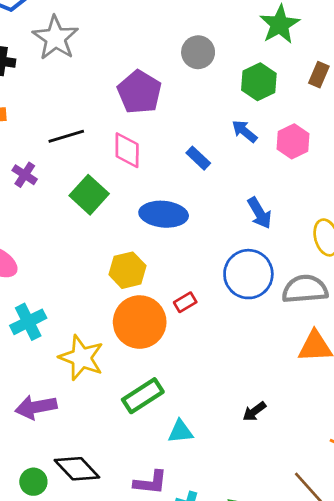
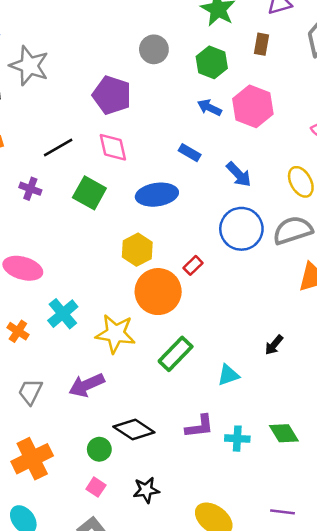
pink hexagon: (293, 141) -> (253, 106), size x1.4
blue rectangle: (198, 158) -> (190, 153), moved
cyan triangle: (180, 432) -> (228, 375), moved

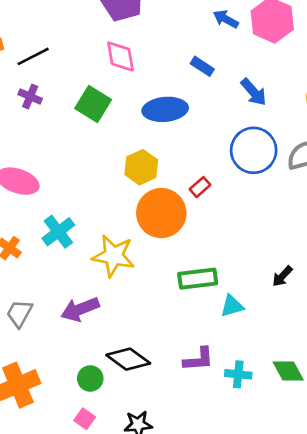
black line: (58, 147) -> (33, 56), moved
green rectangle: (176, 354) -> (198, 279), moved, turned 36

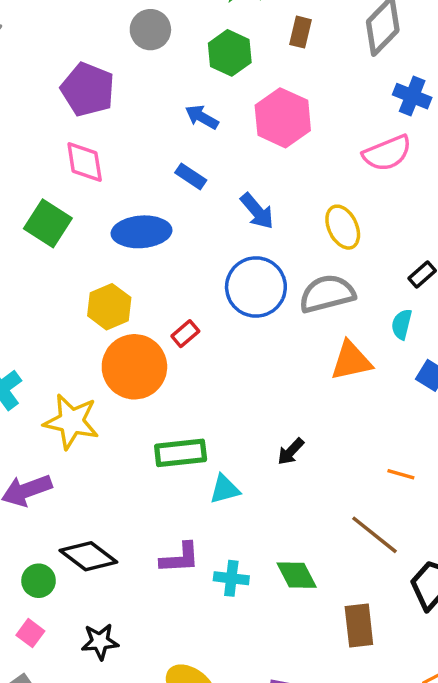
blue arrow: (226, 19) -> (202, 117), moved

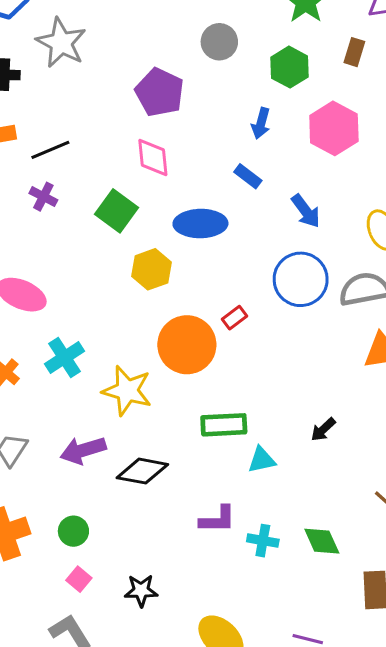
blue arrow: (202, 117) -> (261, 123), turned -108
yellow hexagon: (109, 307) -> (152, 269), moved
black diamond: (88, 556) -> (142, 471), moved, turned -30
green circle: (39, 581) -> (73, 531), moved

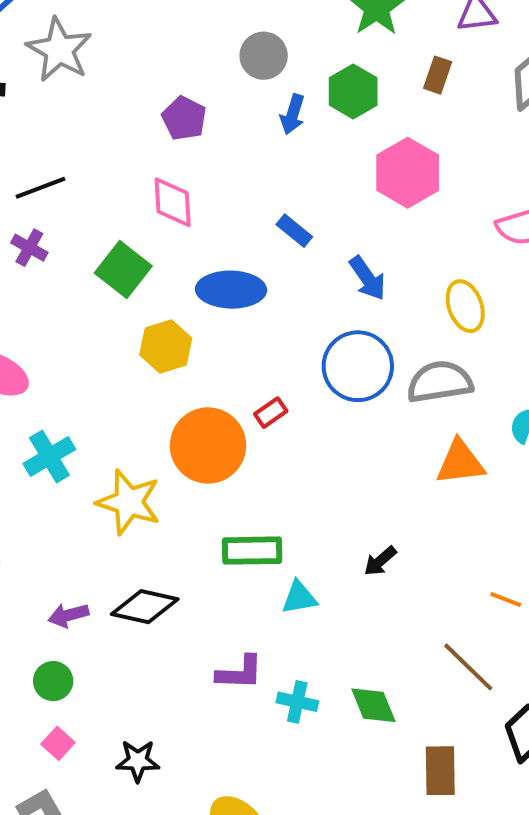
purple pentagon: (160, 92) -> (184, 118), size x0.7
blue arrow: (261, 123) -> (293, 114), moved
purple arrow: (83, 450) -> (68, 615), moved, size x0.7

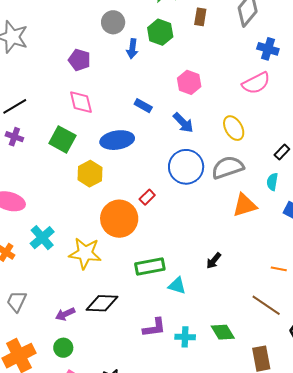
pink hexagon: (408, 173) -> (189, 82), moved, size x0.7
cyan triangle: (299, 598) -> (177, 286), turned 36

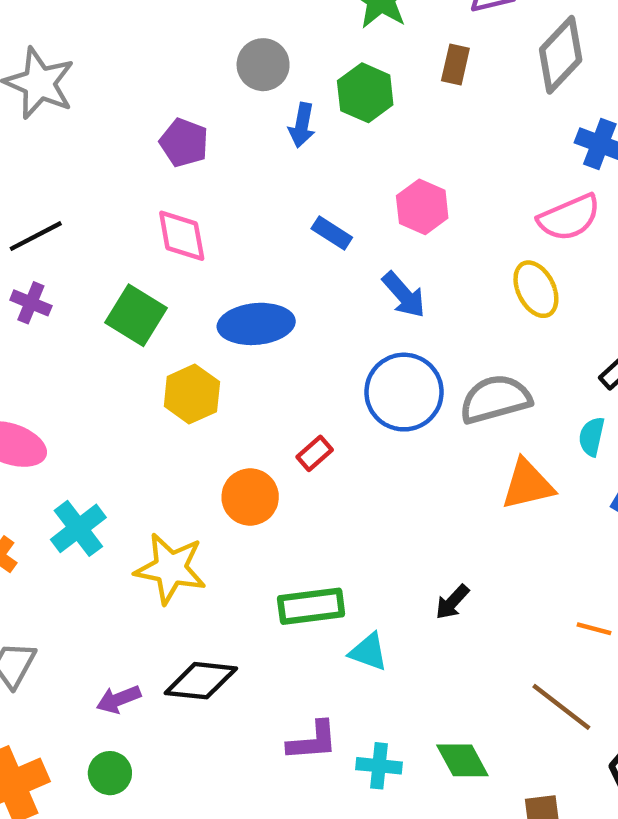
blue rectangle: (143, 106) -> (332, 233), moved
yellow ellipse: (234, 128) -> (536, 289), moved
orange circle: (119, 219) -> (250, 497), size x0.7

